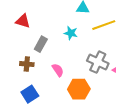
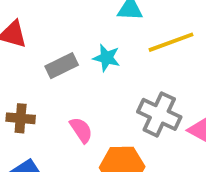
gray rectangle: (41, 44) -> (62, 66), moved, turned 35

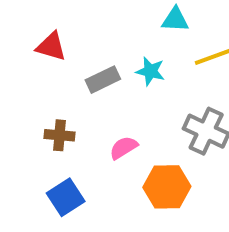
pink semicircle: (81, 130) -> (124, 148), turned -88

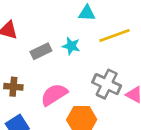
pink semicircle: (124, 148) -> (54, 95), size x1.5

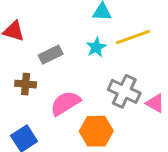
cyan star: (71, 46) -> (96, 47), moved, turned 30
brown cross: (13, 87) -> (26, 84), moved

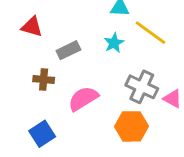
yellow line: (133, 37) -> (151, 33), turned 56
orange hexagon: (96, 131) -> (131, 126), moved

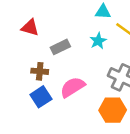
blue square: (42, 134) -> (41, 97), moved

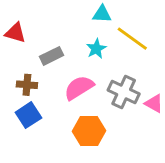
pink semicircle: (73, 87) -> (79, 88), moved
orange hexagon: (113, 110) -> (89, 131), moved

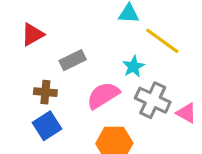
red triangle: (15, 33) -> (33, 34), turned -45
cyan star: (96, 49) -> (134, 67), moved

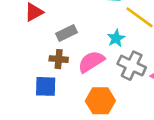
brown cross: (45, 92) -> (59, 59), moved
blue square: (47, 126) -> (46, 86), turned 35

